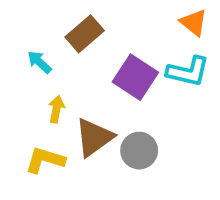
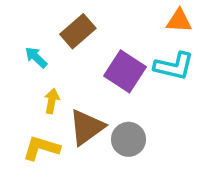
orange triangle: (194, 23) -> (179, 21), turned -36

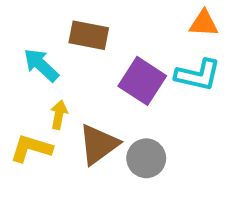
brown rectangle: (78, 31) -> (89, 35), turned 52
cyan arrow: (36, 57) -> (41, 65), size x1.4
yellow L-shape: (41, 148) -> (31, 148), moved

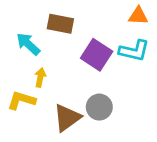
brown triangle: (99, 144) -> (67, 118), moved

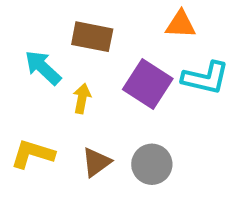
orange triangle: (138, 16) -> (181, 24), moved
yellow arrow: (40, 78) -> (82, 98), moved
brown triangle: (67, 118) -> (96, 162), moved, size x0.7

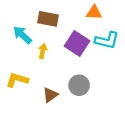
brown triangle: (96, 162) -> (50, 95), moved

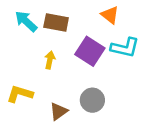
orange triangle: (94, 12) -> (110, 15), turned 35
cyan arrow: (22, 35) -> (26, 21), moved

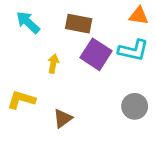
orange triangle: (110, 15) -> (139, 16), moved, turned -30
brown rectangle: (56, 22) -> (79, 24), moved
gray circle: (92, 100) -> (135, 106), moved

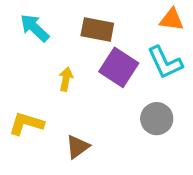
cyan L-shape: (133, 50) -> (165, 63), turned 52
gray circle: (135, 106) -> (157, 119), moved

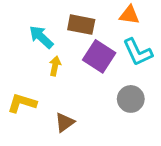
orange triangle: (172, 20) -> (129, 15), moved
cyan arrow: (35, 28) -> (41, 37), moved

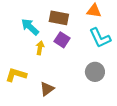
purple square: (99, 56) -> (62, 40), moved, size x0.7

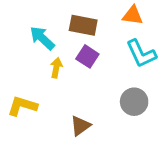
brown triangle: (47, 89) -> (80, 126), moved

